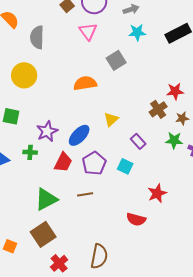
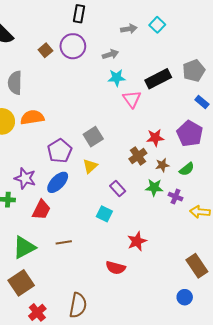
pink triangle: (88, 31) -> (132, 99), moved
gray square: (116, 60) -> (93, 137), moved
orange semicircle: (85, 83) -> (32, 117), moved
purple star: (47, 131) -> (25, 178), turned -30
purple pentagon: (94, 163) -> (60, 151), moved

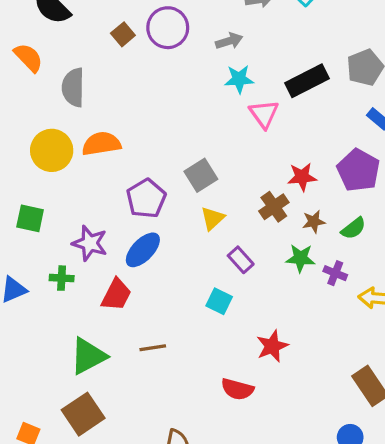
yellow triangle: (90, 166) -> (212, 218), moved

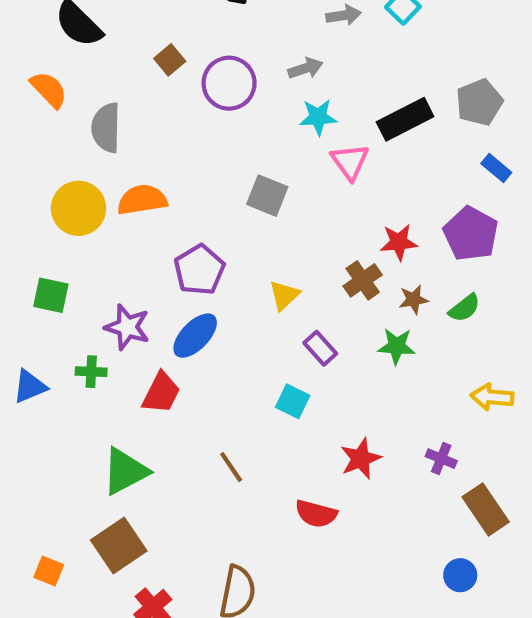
purple circle: (168, 28) -> (229, 83), moved
gray square: (201, 175) -> (267, 196), moved, turned -36
purple cross: (335, 273) -> (441, 459), moved
brown line: (153, 348) -> (231, 467), moved, turned 65

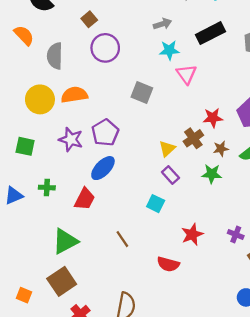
purple circle: (229, 83) -> (105, 48), moved
black rectangle: (405, 119) -> (211, 33), moved
yellow triangle: (284, 295) -> (167, 149), moved
purple star: (127, 327) -> (71, 139), moved

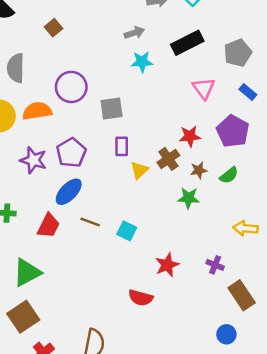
purple circle: (105, 48) -> (71, 87), moved
pink triangle: (186, 74) -> (204, 88), moved
gray square: (142, 93) -> (112, 108), turned -30
purple rectangle: (170, 175) -> (122, 146), moved, turned 42
brown line: (122, 239) -> (90, 222), moved, turned -36

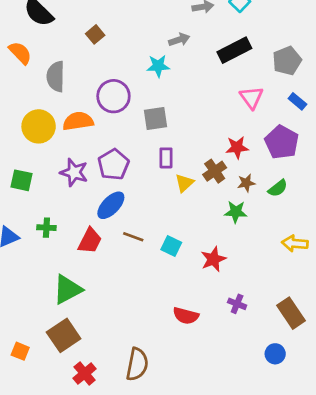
cyan star: (142, 62) -> (158, 66), moved
red star: (167, 265) -> (213, 259), moved
purple cross: (215, 265) -> (237, 304), moved

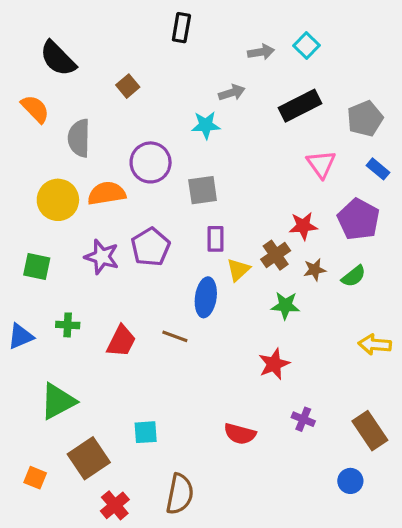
blue ellipse: (111, 205) -> (206, 297), moved, turned -36
green star: (236, 212) -> (285, 305), moved
cyan square: (171, 246) -> (146, 432), moved, turned -30
green triangle: (67, 289) -> (58, 401), moved

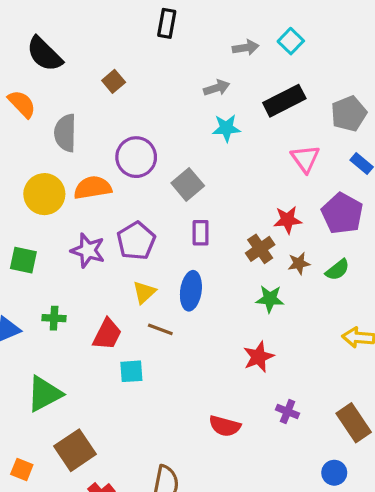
cyan star: (206, 125) -> (226, 128), moved
gray square: (203, 190) -> (188, 184), turned -32
yellow triangle: (238, 270) -> (144, 292), moved
cyan square: (146, 432) -> (131, 371), moved

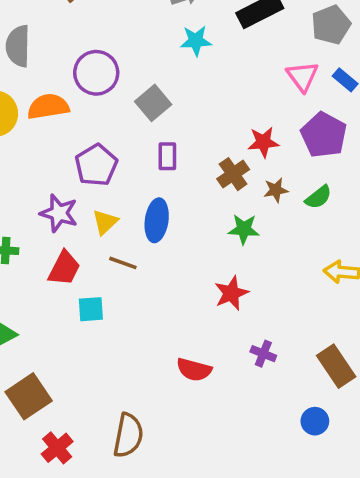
pink triangle: (305, 159) -> (302, 76), moved
purple star: (88, 250) -> (59, 213), moved

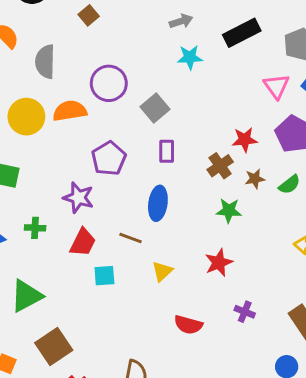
yellow triangle: (105, 222) -> (162, 271), moved

